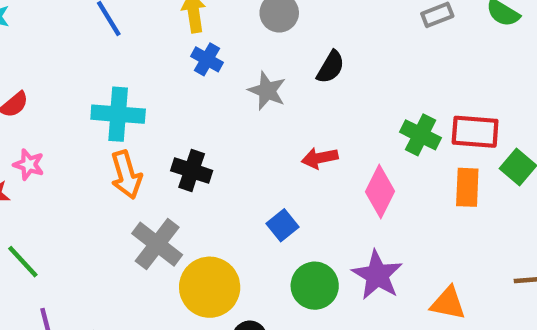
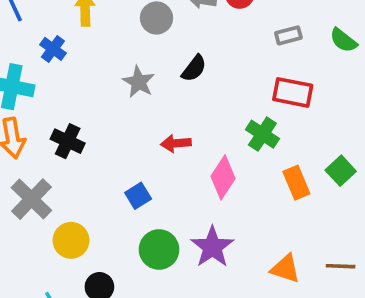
blue cross: (207, 59) -> (53, 49), moved
red rectangle: (475, 132) -> (293, 92), moved
orange rectangle: (467, 187) -> (296, 183), turned -32
yellow circle: (210, 287) -> (71, 240), size x0.7
orange triangle: (448, 303) -> (285, 269), moved

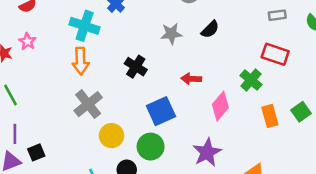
gray star: (139, 82) -> (171, 34), turned 30
black cross: (68, 141) -> (136, 67), moved
blue square: (138, 196) -> (161, 111), size x1.6
green circle: (159, 250) -> (151, 147), moved

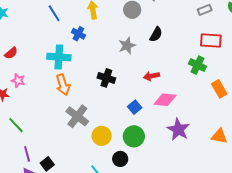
pink diamond: (220, 106) -> (165, 100), moved, turned 70
blue square: (161, 111) -> (135, 107), size x0.6

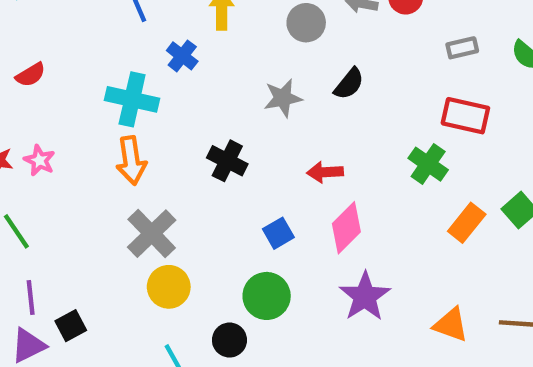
pink star: (18, 81) -> (39, 160), moved
orange rectangle: (219, 89) -> (467, 223), turned 60
pink diamond: (165, 100) -> (346, 228), turned -60
yellow circle: (102, 136) -> (169, 287), moved

